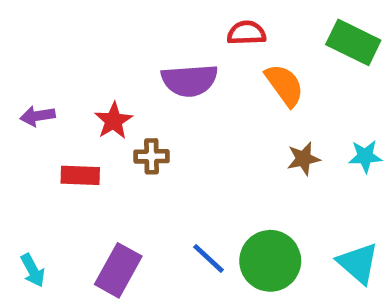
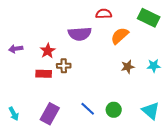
orange semicircle: (284, 85) -> (120, 36), turned -96
red rectangle: (80, 175) -> (44, 74), moved
green circle: (270, 261) -> (114, 110), size x0.6

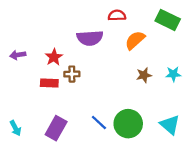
green circle: (114, 110) -> (128, 124), size x1.6

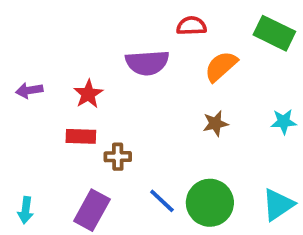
brown cross: (72, 74) -> (118, 157), moved
brown star: (144, 75) -> (215, 123), moved
cyan triangle: (170, 125) -> (278, 205), turned 45
cyan arrow: (16, 128) -> (26, 210), turned 35

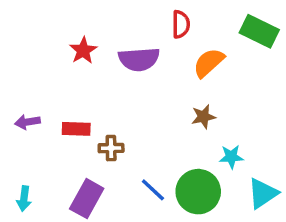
red semicircle: (191, 26) -> (181, 24), turned 92
purple arrow: (29, 90) -> (27, 122), moved
red star: (88, 94) -> (83, 50), moved
cyan star: (284, 122) -> (231, 157), moved

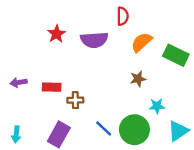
green rectangle: (259, 31) -> (176, 55), moved

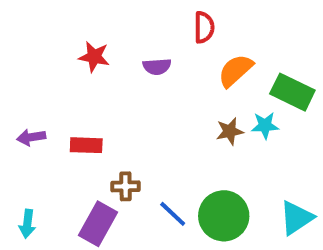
red star: (56, 34) -> (94, 57), turned -30
purple semicircle: (94, 40) -> (157, 67), size x0.6
brown cross: (75, 100) -> (126, 186), moved
cyan star: (157, 106) -> (265, 125), moved

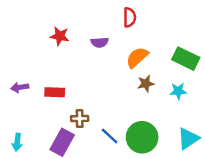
orange semicircle: (236, 70) -> (137, 57), moved
cyan star: (265, 125) -> (178, 91), moved

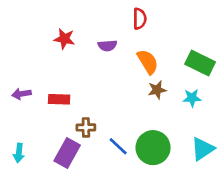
orange semicircle: (137, 57) -> (148, 62), turned 100

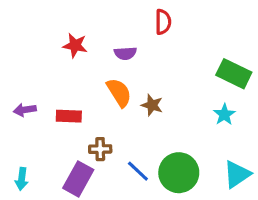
orange semicircle: (148, 62) -> (119, 93), moved
brown star: (157, 90) -> (152, 105), moved, turned 30
cyan star: (192, 98) -> (224, 115), turned -30

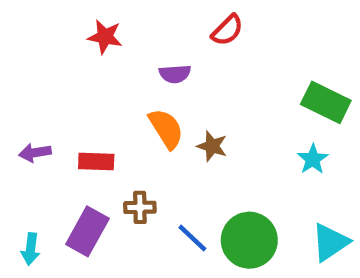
red semicircle: (163, 22) -> (227, 30), turned 45
red star: (75, 45) -> (105, 37), moved
purple rectangle: (78, 179) -> (87, 231), moved

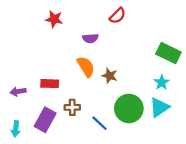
purple arrow: (35, 153) -> (18, 92), moved
green circle: (249, 240) -> (129, 108), moved
cyan triangle: (330, 242) -> (159, 107), moved

